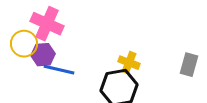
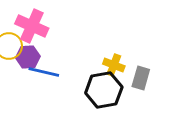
gray rectangle: (189, 65) -> (141, 78), moved

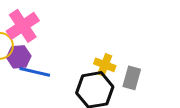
pink cross: (32, 26) -> (23, 26), turned 32

